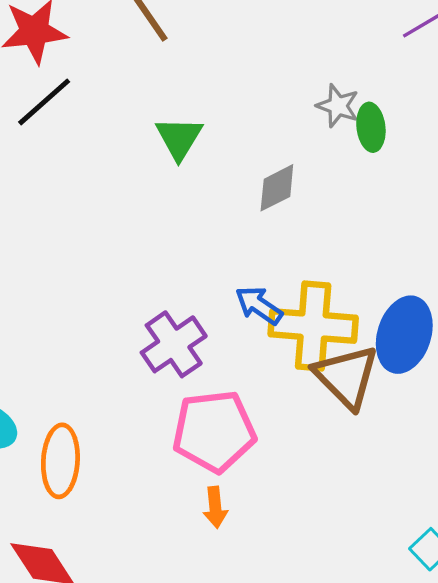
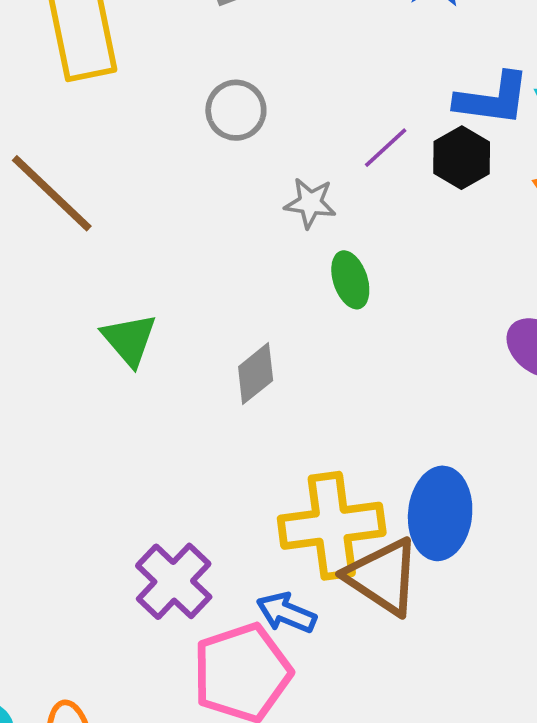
gray star: (338, 106) -> (310, 203), moved
blue arrow: (259, 305) -> (286, 613), moved

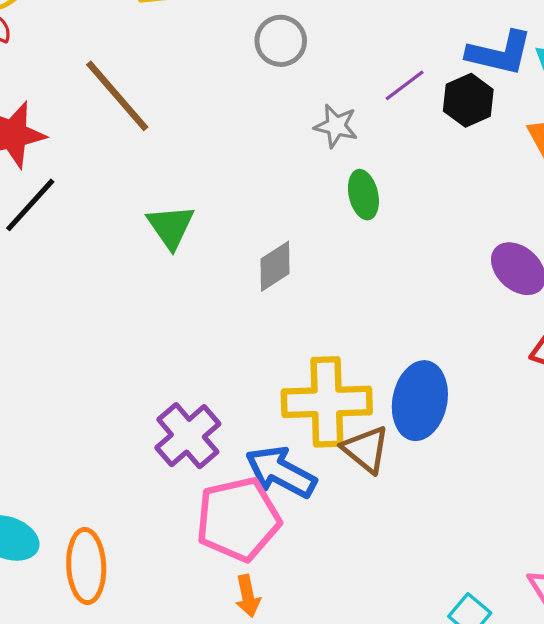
brown triangle: (383, 577) -> (366, 449), size x0.7
blue arrow: (286, 613) -> (281, 472), size x1.4

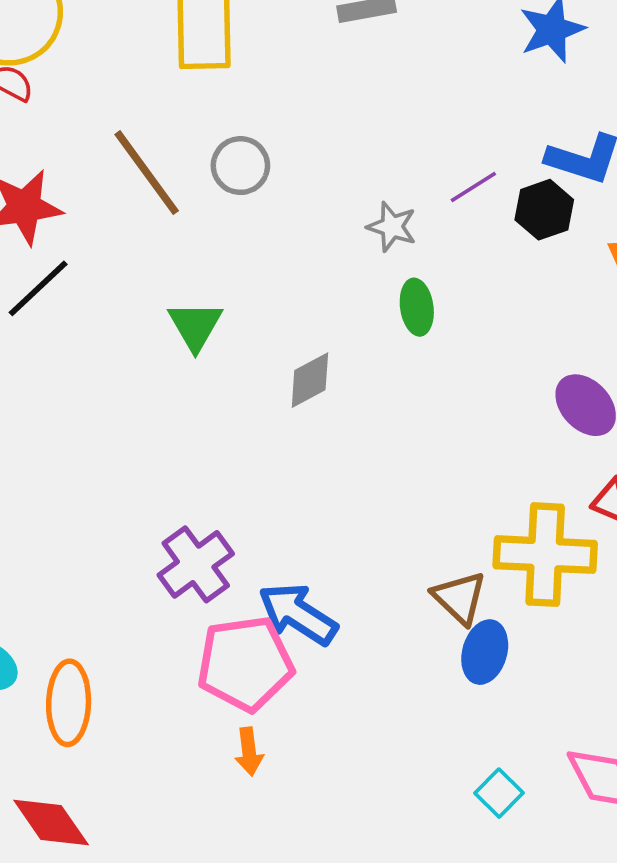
gray circle: (281, 41) -> (240, 166), moved
blue ellipse: (420, 401) -> (485, 652), moved, size x0.7
yellow cross: (327, 402) -> (545, 555), moved
brown triangle: (366, 449) -> (459, 598), moved

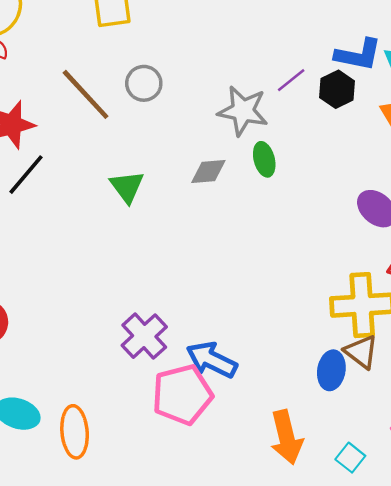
gray star: (392, 227) -> (243, 111), size x1.6
gray diamond: (310, 380) -> (208, 172), moved, turned 30
brown triangle: (459, 598) -> (361, 352), moved
orange arrow: (249, 752) -> (287, 437), moved, size x1.8

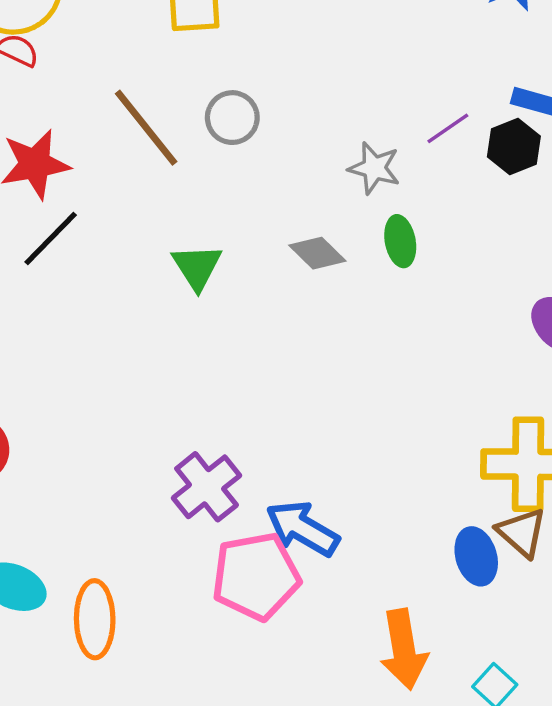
gray star: (243, 111) -> (374, 168), size x0.7
gray diamond: (208, 172) -> (317, 253), turned 45
blue ellipse: (331, 370) -> (476, 556), turned -30

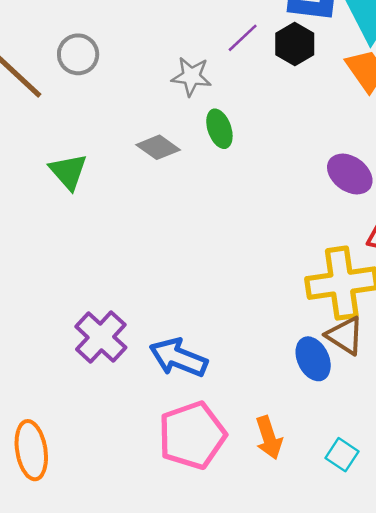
pink pentagon: (256, 576) -> (192, 435), moved
orange arrow: (404, 649) -> (269, 438), size x0.7

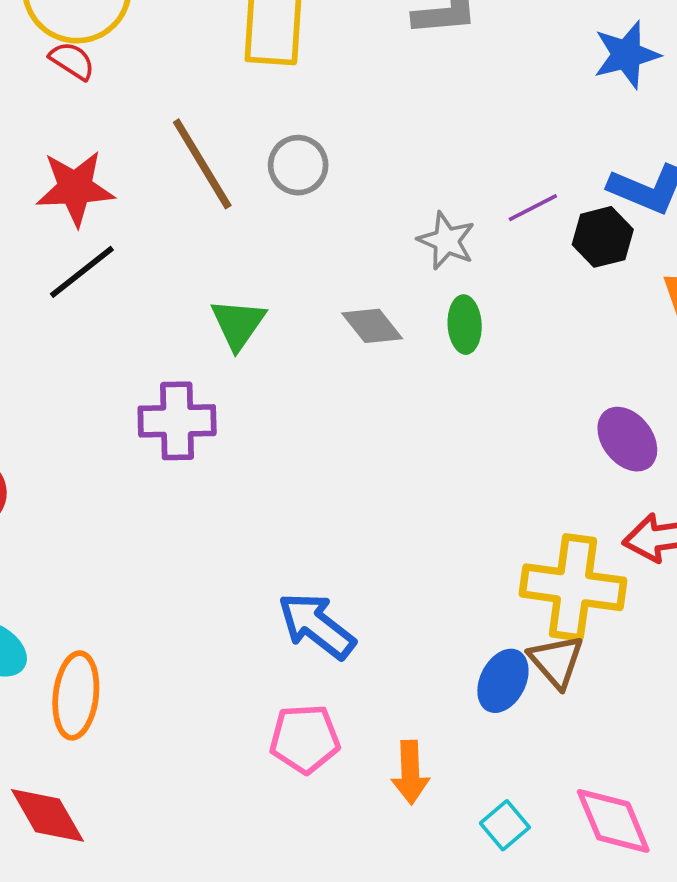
purple cross: (101, 337) -> (177, 421), moved, turned 30
blue ellipse: (313, 359) -> (503, 681), turned 36
pink pentagon: (192, 435) -> (305, 739), size x0.7

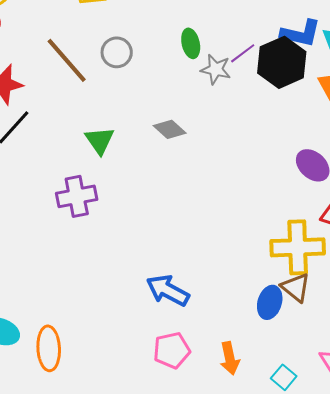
black hexagon: (603, 237) -> (282, 62), size x1.6
gray star: (446, 241) -> (216, 69), moved
green ellipse: (465, 325) -> (191, 43), moved

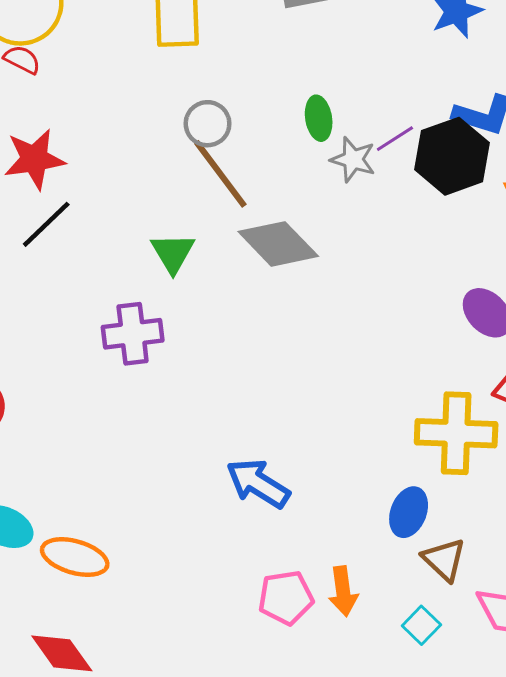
brown line: (67, 60) -> (220, 174), moved
gray diamond: (170, 129) -> (278, 244), size x1.6
brown triangle: (296, 287) -> (444, 560), moved
orange ellipse: (49, 348) -> (75, 557), turned -75
pink pentagon: (172, 350) -> (286, 598), moved

